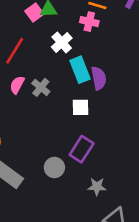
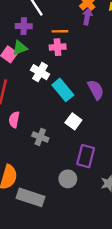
purple semicircle: (99, 78) -> (96, 90), moved
gray cross: (41, 87) -> (40, 137), moved
white square: (80, 107) -> (73, 121), turned -35

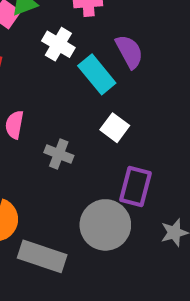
purple semicircle: (96, 90) -> (129, 52), moved
gray circle: (68, 179) -> (105, 225), size x1.6

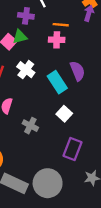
white cross: (58, 44) -> (26, 70), moved
gray circle: (105, 225) -> (48, 183), moved

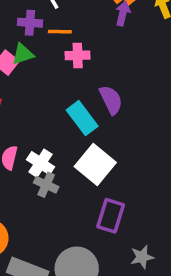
orange line: (61, 25) -> (60, 32), moved
white cross: (26, 70) -> (41, 163), moved
white square: (64, 114) -> (95, 165), size x1.6

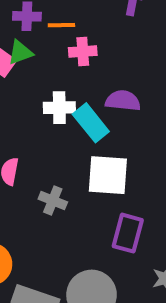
purple semicircle: (111, 100) -> (123, 101), turned -56
white cross: (41, 163) -> (59, 108), moved, turned -32
white square: (95, 165) -> (108, 175), turned -33

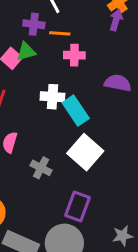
purple semicircle: (123, 101) -> (118, 83), moved
white square: (108, 175) -> (85, 152), turned 32
purple rectangle: (128, 233) -> (78, 206), moved

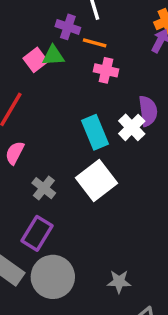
purple semicircle: (118, 83) -> (148, 111), turned 60
white cross: (52, 97) -> (132, 127), moved, turned 30
purple rectangle: (78, 206) -> (37, 233), moved

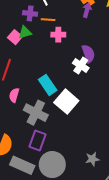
cyan rectangle: (95, 132) -> (48, 85), moved
gray cross: (44, 188) -> (36, 113), size x1.6

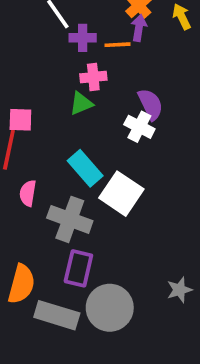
purple cross: (30, 13) -> (83, 38), moved
orange line: (48, 20) -> (118, 45), moved
green triangle: (25, 32) -> (81, 103), moved
pink square: (15, 37) -> (20, 120), moved, turned -32

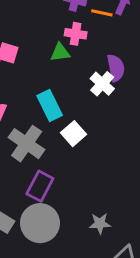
white square: (121, 194) -> (73, 134), size x0.7
purple rectangle: (78, 268) -> (40, 186), moved

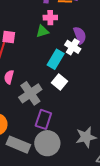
cyan rectangle: (50, 105) -> (56, 59), moved, turned 66
gray cross: (27, 144) -> (30, 93), turned 30
gray star: (100, 223) -> (86, 137), size x1.5

